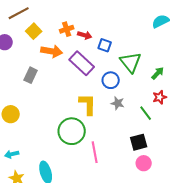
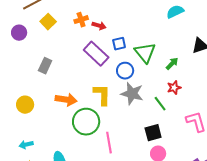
blue square: (105, 45) -> (119, 44), moved, turned -32
orange arrow: (52, 51) -> (66, 100), moved
gray star: (118, 103) -> (132, 94), size x1.6

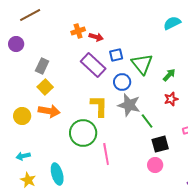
yellow square: (48, 22) -> (45, 87), moved
gray rectangle: (45, 66) -> (42, 66), moved
orange arrow: (66, 100) -> (49, 111), moved
green line: (160, 104) -> (147, 121), moved
black square: (153, 133) -> (160, 144), moved

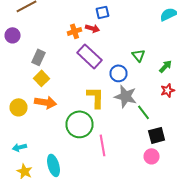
orange cross: (78, 31) -> (74, 31), moved
blue square: (116, 55) -> (102, 12), moved
green triangle: (142, 64) -> (138, 55), size x0.6

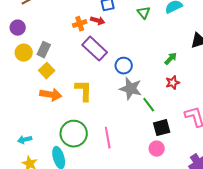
green triangle: (138, 55) -> (144, 13), moved
yellow L-shape: (96, 97) -> (84, 91), moved
yellow circle: (18, 107) -> (24, 53), moved
green circle: (80, 124) -> (74, 134), moved

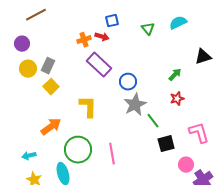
gray star: (131, 89) -> (135, 105), turned 30
orange arrow: (51, 95) -> (51, 127), moved, turned -45
pink circle: (157, 149) -> (186, 165), moved

